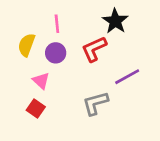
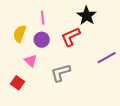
purple line: (127, 77) -> (107, 58), moved
gray L-shape: (95, 103) -> (61, 73), moved
red square: (36, 109) -> (18, 83), moved

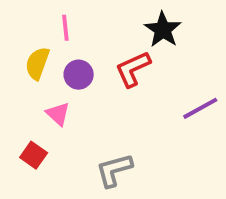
pink line: (43, 18) -> (65, 28), moved
gray L-shape: (61, 73) -> (114, 170), moved

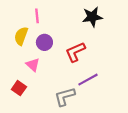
black star: (163, 30) -> (92, 17), turned 30
red L-shape: (133, 69) -> (75, 52), moved
purple line: (200, 108) -> (88, 80), moved

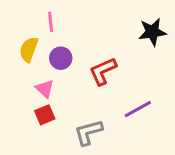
black star: (92, 17) -> (152, 32), moved
purple line: (88, 80) -> (138, 109), moved
red square: (19, 88) -> (45, 115), moved, turned 32

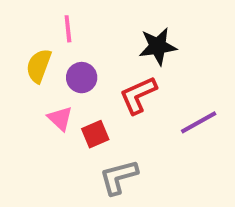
black star: (152, 32) -> (158, 46), moved
purple line: (138, 109) -> (199, 122), moved
red square: (45, 115) -> (95, 134), moved

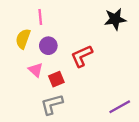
black star: (158, 46) -> (115, 19), moved
purple line: (199, 122) -> (120, 107), moved
gray L-shape: (119, 177) -> (52, 104), moved

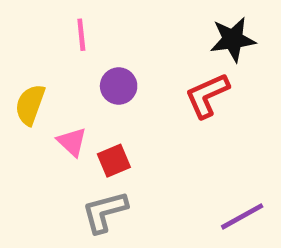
yellow semicircle: (23, 39) -> (30, 105), moved
purple circle: (48, 46) -> (119, 86), moved
red L-shape: (82, 56) -> (207, 95), moved

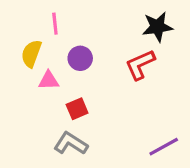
yellow semicircle: (30, 105) -> (31, 54), moved
pink triangle: (72, 142) -> (49, 80), moved, turned -45
gray L-shape: (105, 212) -> (71, 143), turned 48

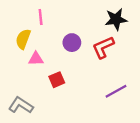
purple circle: (80, 58) -> (72, 43), moved
gray L-shape: (71, 143) -> (21, 105), moved
purple line: (164, 147) -> (116, 91), moved

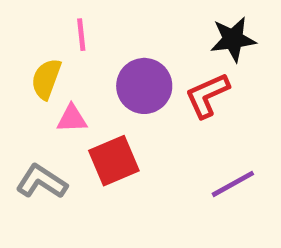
purple circle: (72, 43) -> (144, 86), size x1.5
red square: (57, 80) -> (114, 161), size x1.5
gray L-shape: (21, 105) -> (42, 182), moved

